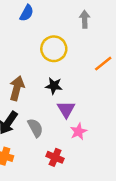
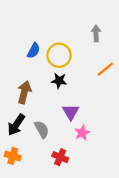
blue semicircle: (27, 13) -> (34, 51), moved
gray arrow: (85, 19) -> (96, 33), moved
black star: (54, 86) -> (59, 81), moved

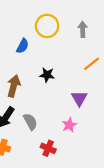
yellow circle: (59, 55) -> (47, 26), moved
purple triangle: (71, 112) -> (79, 98), moved

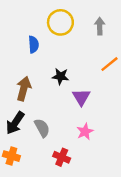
blue semicircle: (23, 46) -> (34, 44), turned -32
purple triangle: (79, 98) -> (81, 97), moved

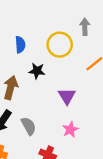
yellow circle: (60, 22) -> (60, 45), moved
black star: (60, 76) -> (37, 71), moved

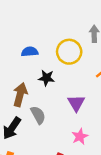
blue semicircle: (20, 45) -> (30, 52), turned -91
gray semicircle: (29, 126) -> (38, 115), moved

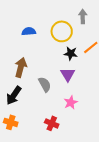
black star: (46, 78) -> (71, 53), moved
gray semicircle: (38, 115) -> (45, 84), moved

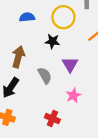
black star: (71, 53) -> (52, 41), moved

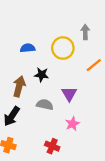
black star: (52, 41) -> (42, 75), moved
gray semicircle: (45, 76) -> (45, 105), turned -49

